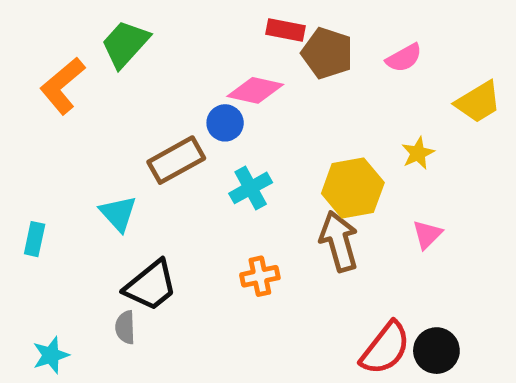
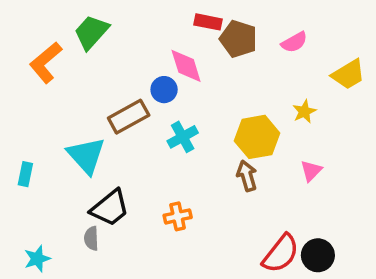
pink diamond: (255, 90) -> (186, 66), turned 60
cyan triangle: (118, 213) -> (86, 156), size x1.4
brown arrow: (339, 241) -> (247, 176), size x0.7
orange cross: (260, 276) -> (178, 216), moved

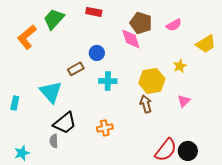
red rectangle: (208, 22) -> (94, 12), moved
pink diamond: (186, 66) -> (131, 39), moved
brown rectangle: (129, 117) -> (76, 69), size x0.7
cyan cross: (183, 137) -> (108, 81), turned 30

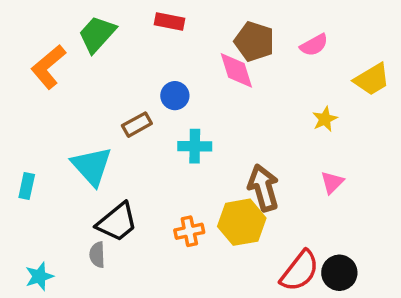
yellow hexagon: (152, 81) -> (242, 222), moved
brown arrow: (146, 104) -> (263, 188), size x1.4

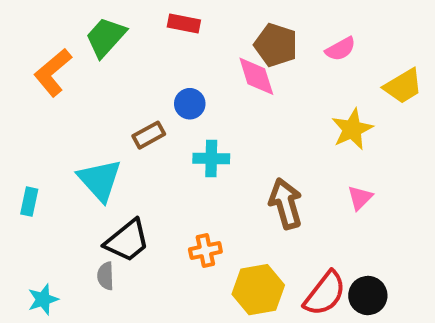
yellow star: (325, 119) -> (352, 129), size x1.5
yellow hexagon: (242, 222) -> (258, 290), moved

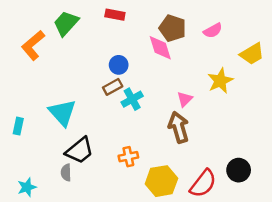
brown rectangle: (149, 135) -> (113, 87), moved
cyan cross: (211, 159) -> (132, 99), turned -30
pink triangle: (360, 198) -> (185, 99), moved
black circle: (368, 295) -> (239, 170), moved

